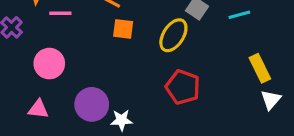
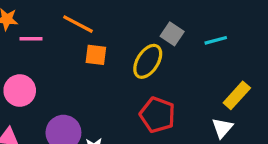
yellow rectangle: (260, 68) -> (237, 95), turned 68
white triangle: (271, 100) -> (222, 128), moved

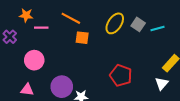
gray square: (172, 34) -> (138, 24), moved
yellow ellipse: (148, 61) -> (115, 23), moved

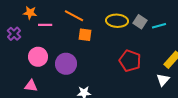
yellow ellipse: (115, 23) -> (117, 21), turned 60
red pentagon: (121, 75) -> (130, 61), moved
purple circle: (62, 87) -> (66, 64), moved

